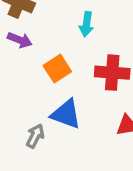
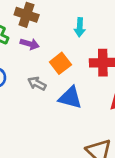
gray arrow: (35, 136) -> (37, 84), moved, turned -84

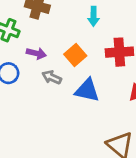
purple arrow: (30, 44) -> (36, 53), moved

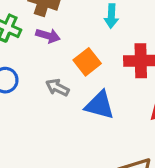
purple arrow: (36, 53) -> (48, 36), moved

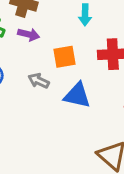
orange square: (87, 62) -> (65, 57), turned 30

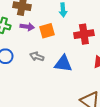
orange square: (65, 57) -> (47, 31), moved

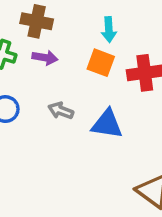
orange square: (47, 31) -> (101, 63), moved, turned 35

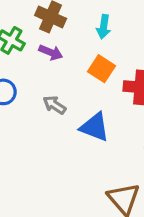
cyan arrow: (109, 30) -> (104, 27), moved

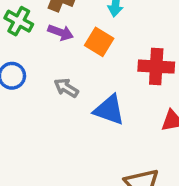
orange square: (102, 69) -> (99, 42), moved

